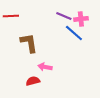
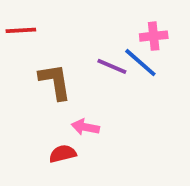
purple line: (64, 16) -> (112, 66), moved

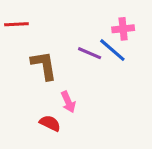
pink arrow: (85, 127) -> (68, 102), turned -125
red semicircle: (63, 154) -> (50, 123), turned 40

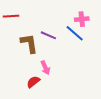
purple line: (90, 53) -> (48, 35), moved
red semicircle: (50, 123) -> (33, 82), turned -64

